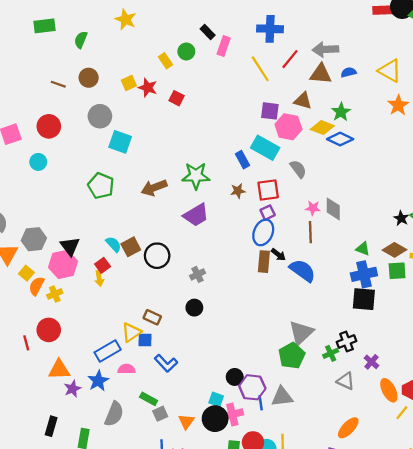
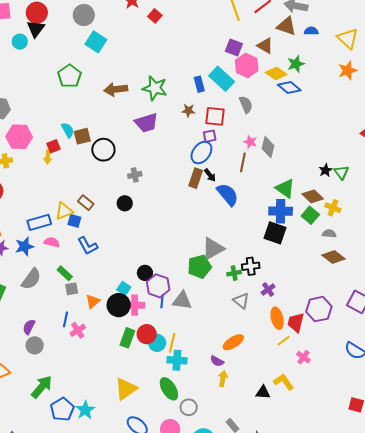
black triangle: (70, 246) -> (36, 29), moved
green triangle: (363, 249) -> (285, 188), size x1.5
green square: (397, 271) -> (310, 215), turned 30

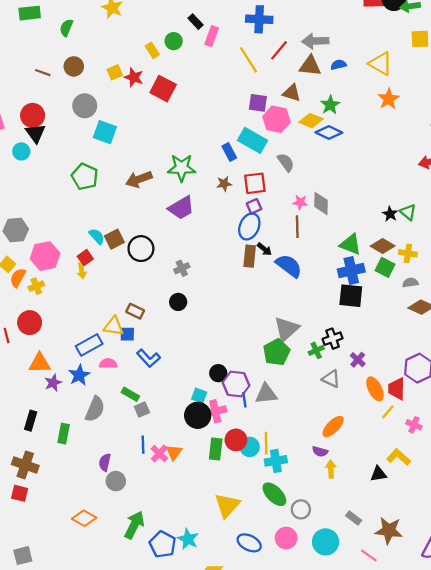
red square: (155, 16) -> (163, 89), size x1.6
yellow triangle: (64, 211) -> (114, 326), turned 42
orange triangle: (93, 301) -> (174, 452), moved

